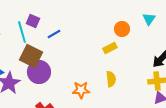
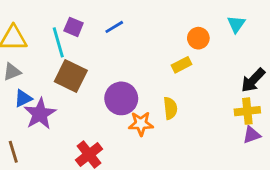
blue line: (54, 34) -> (114, 27), moved
purple circle: (39, 72) -> (121, 98), moved
yellow semicircle: (111, 79) -> (170, 108), moved

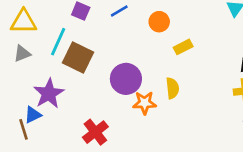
orange circle: (198, 38) -> (159, 22), moved
cyan line: (58, 42) -> (58, 42), moved, turned 40
blue triangle: (23, 98) -> (33, 115), moved

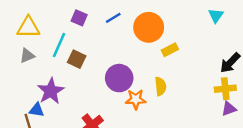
orange circle: (159, 22) -> (149, 27), size x1.6
brown square: (78, 58) -> (77, 59), size x0.7
blue triangle: (33, 115) -> (37, 110), turned 35

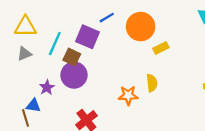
purple square: (79, 18) -> (88, 37), moved, size x1.5
purple circle: (119, 78) -> (74, 75), moved
purple star: (51, 91) -> (47, 87), size x0.6

